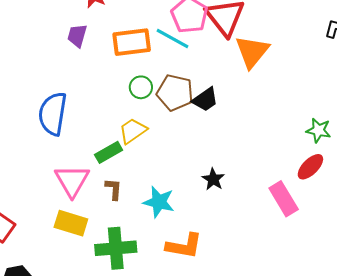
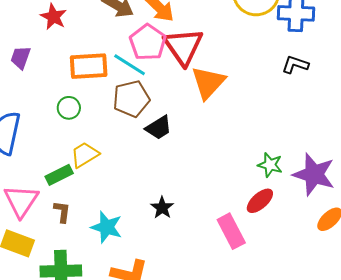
purple trapezoid: (77, 36) -> (21, 58), moved
green circle: (141, 87) -> (69, 108), moved
brown pentagon: (175, 93) -> (131, 99), moved, turned -30

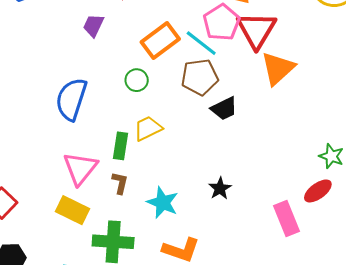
orange rectangle: (89, 66) -> (160, 40), turned -39
green rectangle: (59, 175) -> (121, 146), turned -60

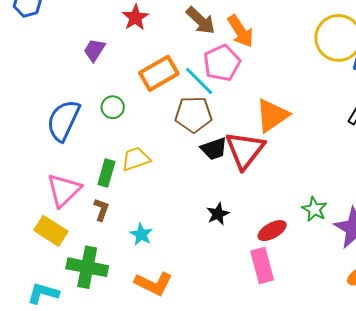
red triangle: (256, 30) -> (245, 150), moved
green circle: (137, 80) -> (113, 107), moved
black star: (220, 188) -> (218, 214), moved
red ellipse: (318, 191) -> (272, 231), moved
cyan star: (163, 203) -> (141, 234), size x0.7

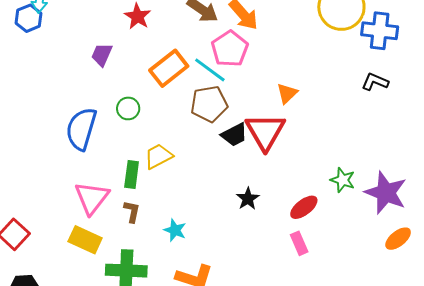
orange triangle: (272, 115) -> (287, 93), size x0.6
pink rectangle: (262, 266) -> (299, 243), size x0.7

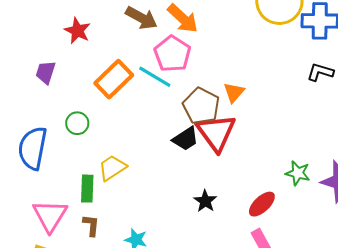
brown pentagon: (209, 104) -> (201, 106), moved, turned -30

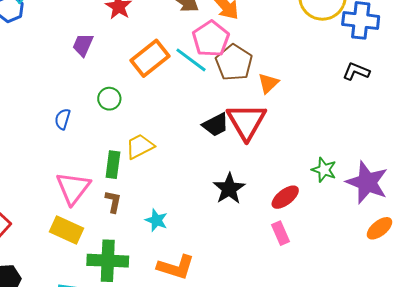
brown pentagon: (201, 106) -> (234, 63), moved
blue semicircle: (33, 148) -> (63, 119), size x0.5
black star: (205, 201) -> (229, 189), size x1.4

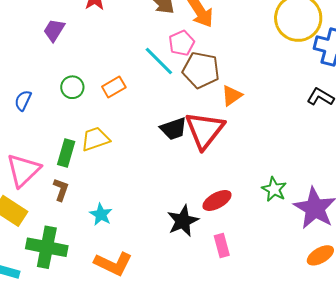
pink pentagon: (211, 39) -> (182, 43), size x0.7
orange rectangle: (150, 58) -> (114, 87), moved, size x0.6
brown pentagon: (234, 63) -> (201, 70), turned -30
black star: (229, 189) -> (183, 221), moved
red ellipse: (285, 197) -> (217, 200), moved

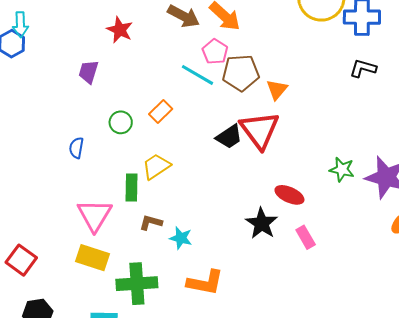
brown L-shape: (61, 190) -> (151, 223), moved, turned -80
red ellipse: (217, 200) -> (289, 195), turned 68

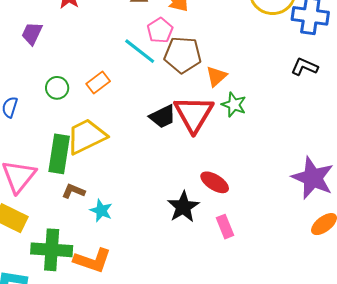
yellow trapezoid: (156, 166) -> (86, 136), size x1.4
green star: (342, 170) -> (234, 105), moved
green rectangle: (131, 188) -> (59, 154), size x1.4
orange L-shape: (205, 282) -> (92, 260), moved

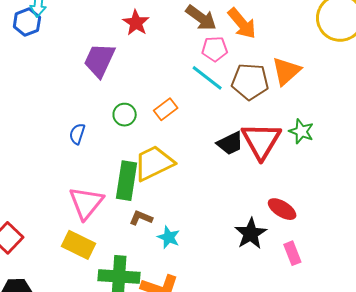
pink pentagon: (160, 30) -> (215, 49), moved, turned 30
purple trapezoid: (32, 33) -> (99, 60), size x1.5
orange triangle: (216, 76) -> (286, 71), moved, size x1.4

